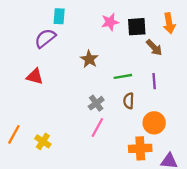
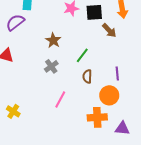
green line: (123, 76) -> (82, 55), turned -42
purple line: (154, 81) -> (117, 73), moved
gray cross: (96, 103) -> (51, 66), moved

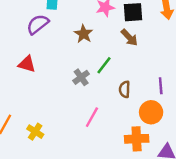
brown arrow: (109, 30) -> (129, 37), moved
brown star: (53, 40) -> (84, 34), moved
green line: (82, 55) -> (104, 65), moved

